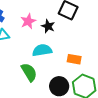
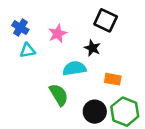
black star: (48, 26) -> (92, 48), moved

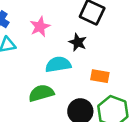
green semicircle: (59, 95) -> (41, 93), turned -75

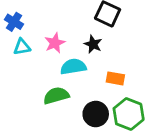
pink star: (40, 27) -> (55, 43), moved

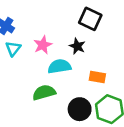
cyan triangle: (22, 47) -> (13, 49), turned -42

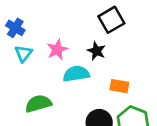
black square: (90, 19) -> (111, 20), turned 35
green semicircle: (44, 93) -> (38, 104), moved

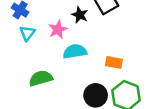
black star: (96, 51) -> (80, 15), moved

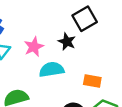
black star: (80, 15) -> (67, 42), moved

